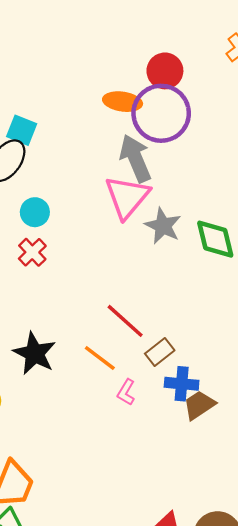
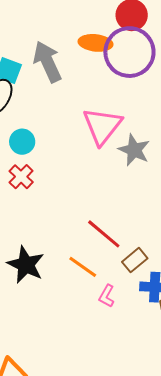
gray arrow: (135, 158) -> (47, 62), moved

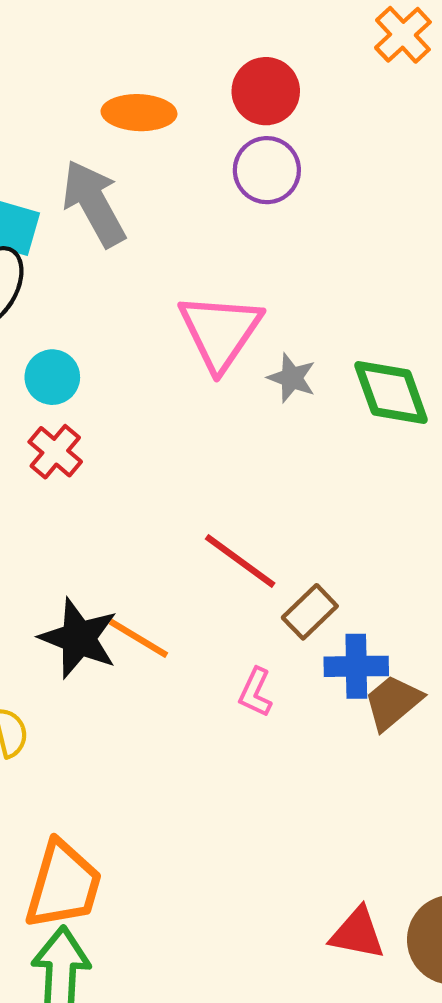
orange ellipse: (96, 43) -> (139, 113), moved
purple circle: (129, 52) -> (267, 170), size x0.6
gray star: (134, 150) -> (292, 378), size x0.7
orange line: (83, 267) -> (138, 638), moved

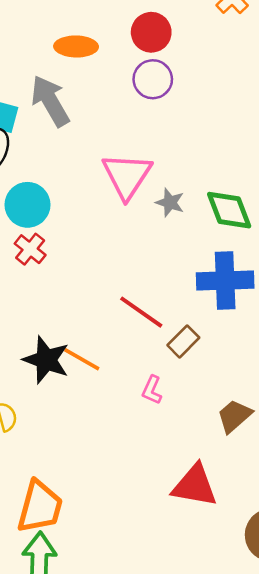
cyan circle: (52, 377) -> (27, 205), size x1.4
blue cross: (356, 666) -> (225, 280), moved, size x1.5
brown trapezoid: (393, 702) -> (234, 416), moved
red triangle: (357, 933) -> (195, 486), moved, size x1.4

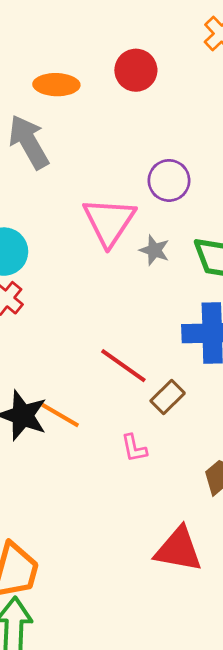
purple circle: (153, 79) -> (169, 180), moved
pink L-shape: (152, 390) -> (134, 448), turned -36

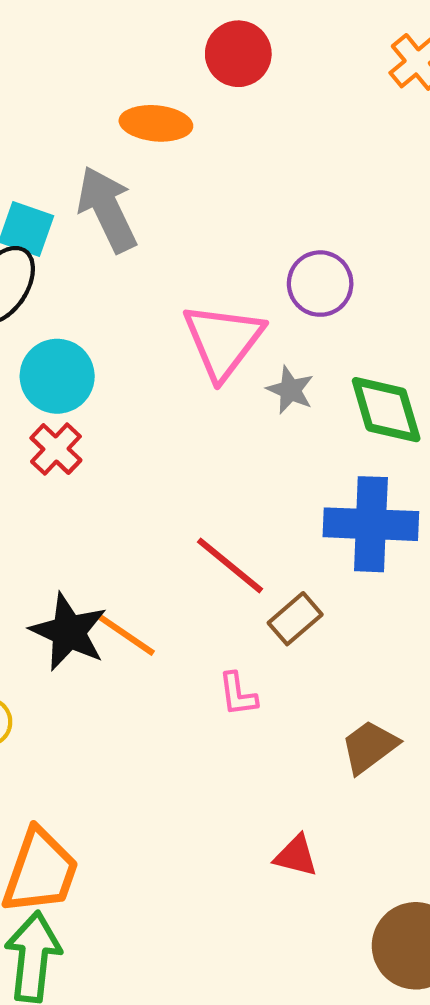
red circle: (136, 70) -> (238, 54), moved
red triangle: (178, 549) -> (296, 856), size x0.6

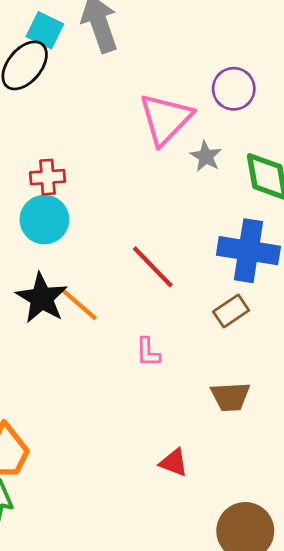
cyan circle: (57, 376) -> (44, 220), moved
red cross: (56, 449) -> (47, 177), turned 36
brown rectangle: (295, 619) -> (231, 311), moved
brown trapezoid: (369, 747) -> (230, 397), turned -153

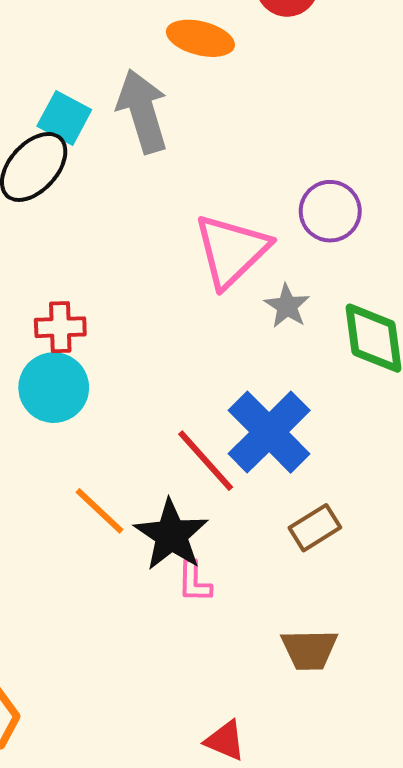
blue cross: (248, 251) -> (269, 432), moved, turned 34
black star: (42, 298) -> (171, 535), moved

